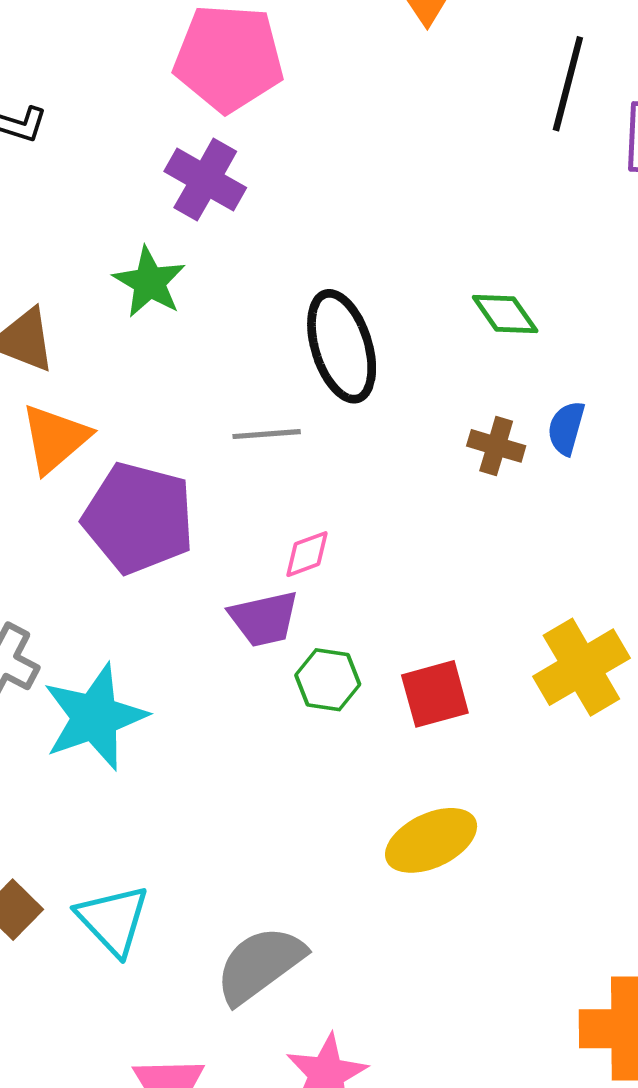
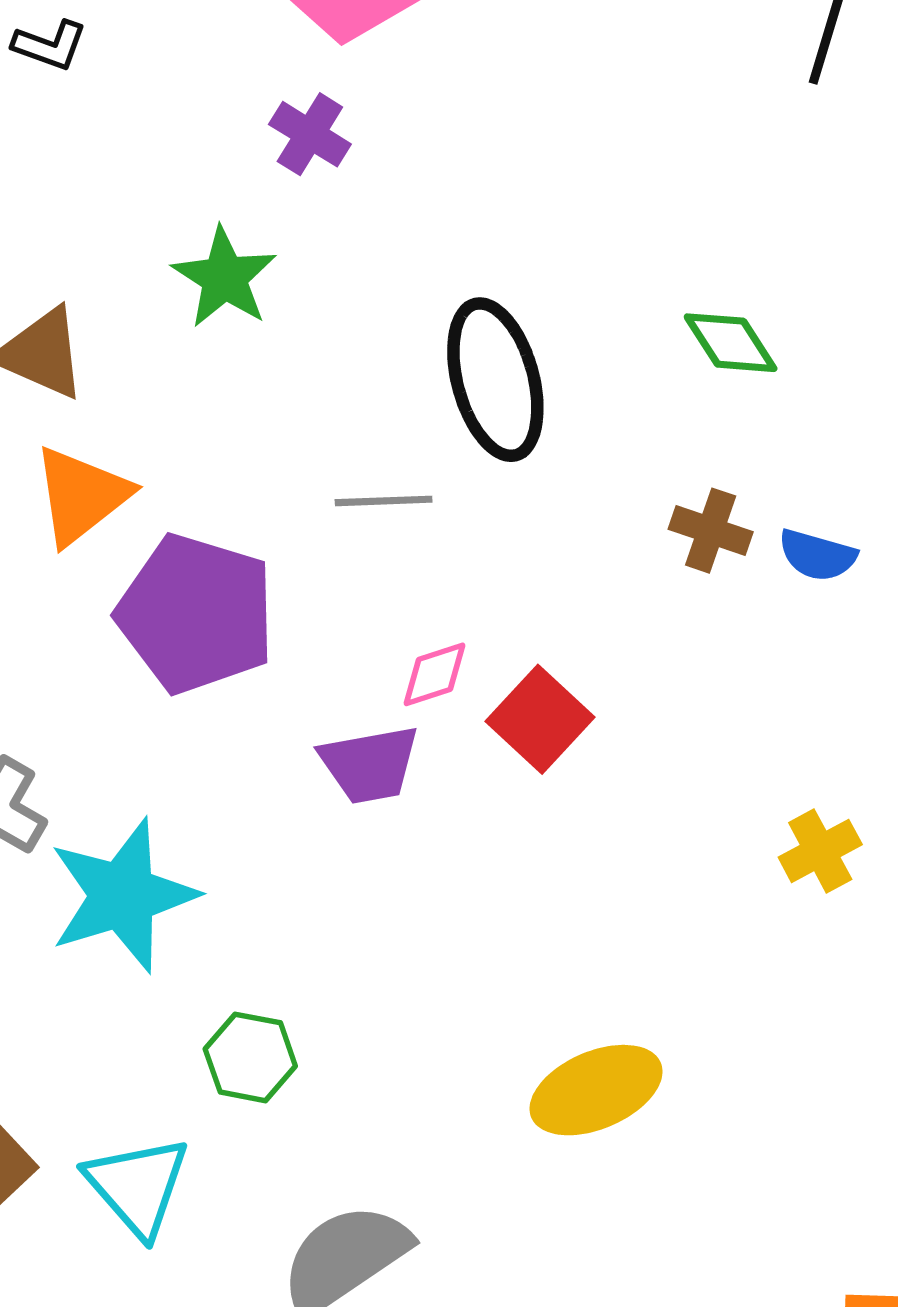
purple cross: (205, 180) -> (310, 134), size x0.7
blue semicircle: (566, 428) -> (817, 555), moved, turned -92
yellow cross: (581, 667) -> (820, 851), size x0.6
green hexagon: (328, 680) -> (250, 1057), moved
red square: (435, 694) -> (540, 719), moved, turned -34

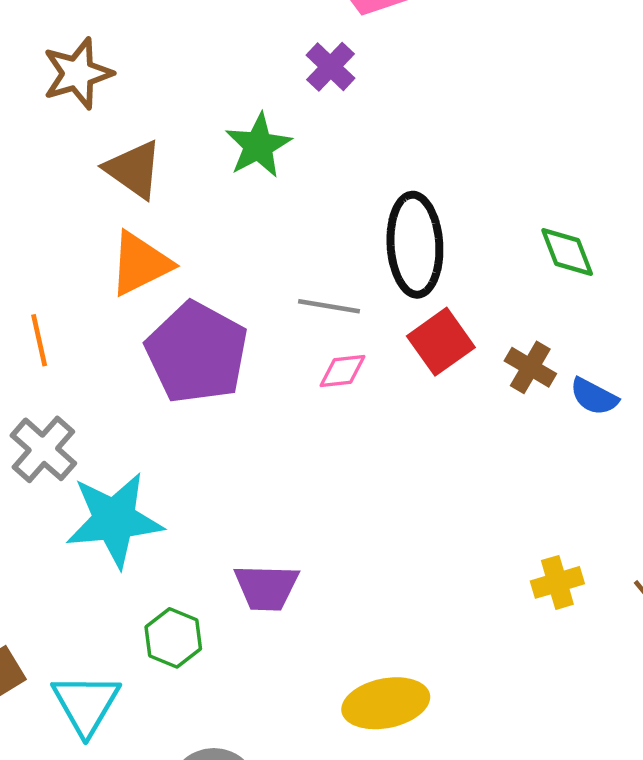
pink diamond: (434, 674) -> (342, 371), moved
red square: (540, 719) -> (441, 342), moved
purple trapezoid: (370, 764) -> (266, 587), moved

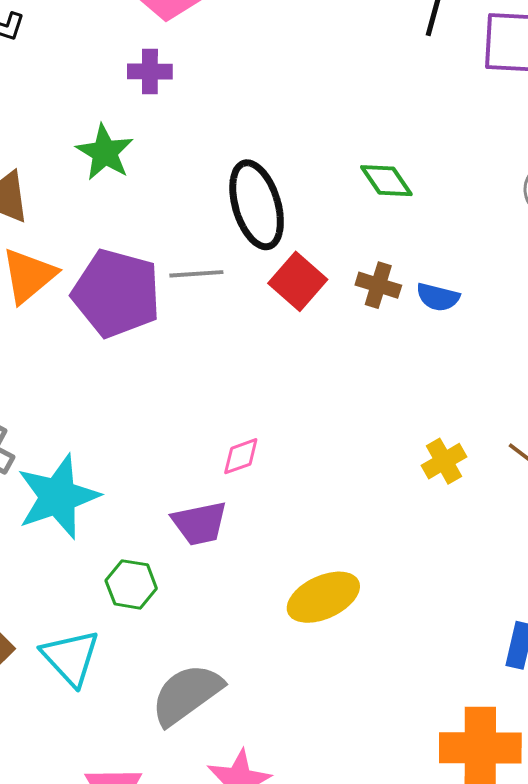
purple cross: (331, 67) -> (150, 72), turned -30
purple pentagon: (197, 353) -> (116, 293), moved
pink diamond: (342, 371) -> (241, 456), moved

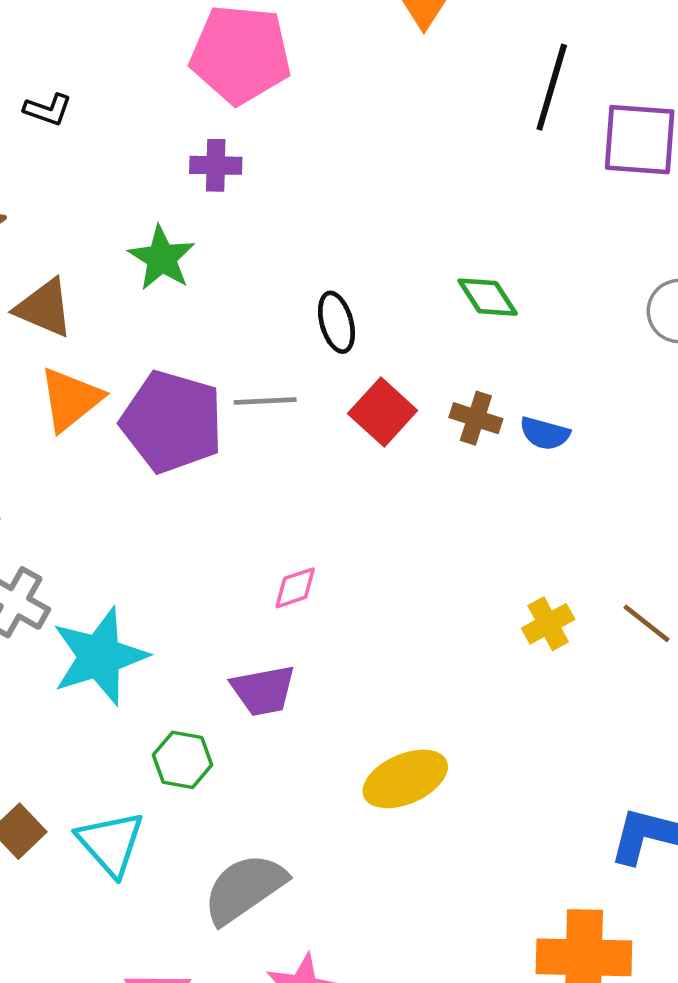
black ellipse: (257, 205) -> (336, 322), size x0.6
pink diamond: (241, 456) -> (295, 588), moved

